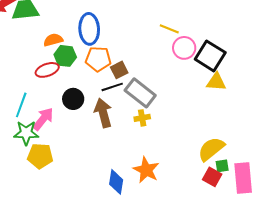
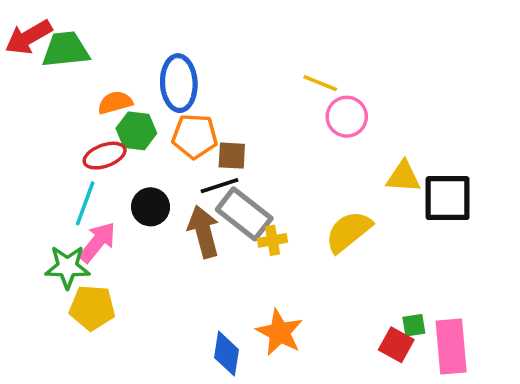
black square: (210, 56) -> (448, 198), moved, turned -32
brown square: (119, 70) -> (232, 156), turned 30
gray rectangle: (140, 93) -> (244, 214), moved
cyan line: (21, 105) -> (85, 203), moved
yellow semicircle: (211, 149) -> (349, 232), moved

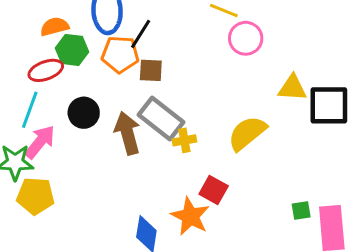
black line: (219, 186) -> (141, 34), moved, turned -40
red square: (396, 345) -> (214, 190), moved

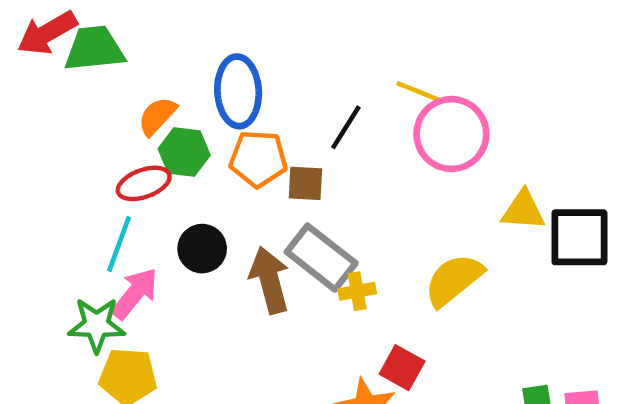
orange semicircle: (54, 27) -> (157, 116), turned -32
black line: (141, 34) -> (346, 127), moved
pink circle: (246, 38) -> (451, 134), size x1.4

